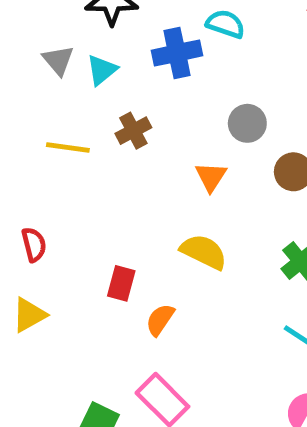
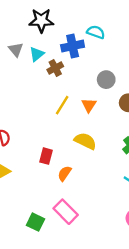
brown cross: (133, 131) -> (55, 68), moved
yellow line: (68, 148) -> (62, 105), moved, turned -66

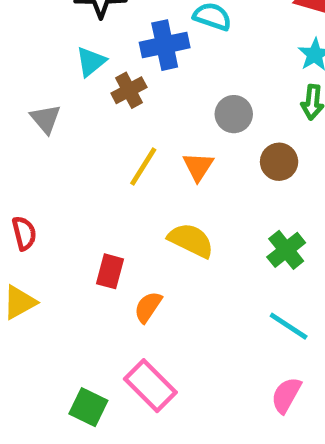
gray triangle: (16, 49) -> (46, 119), moved

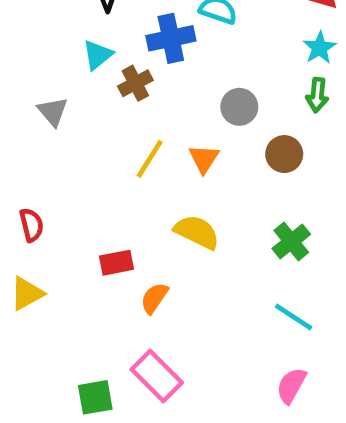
red rectangle: (110, 271) -> (117, 263), turned 64
green square: (88, 407) -> (95, 397), turned -36

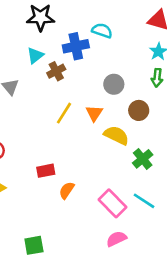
yellow semicircle: (197, 232) -> (116, 135), moved
pink rectangle: (157, 376) -> (113, 203), moved
pink semicircle: (291, 386) -> (116, 239), moved, turned 36

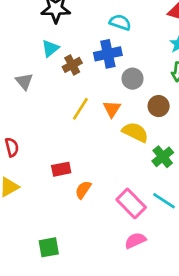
blue cross: (76, 46) -> (108, 54), moved

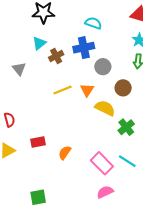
yellow line: (80, 109) -> (63, 90), turned 36
red rectangle: (61, 169) -> (38, 142), moved

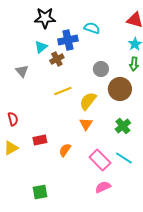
blue cross: (84, 48) -> (68, 40), moved
brown circle: (123, 88) -> (120, 89), size x1.5
orange triangle: (87, 90) -> (86, 124), moved
yellow semicircle: (105, 108) -> (88, 101), moved, turned -78

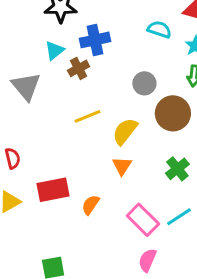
cyan semicircle: (92, 28) -> (159, 29), moved
gray triangle: (22, 71) -> (26, 86), size x1.5
red rectangle: (40, 140) -> (53, 190), size x1.5
cyan line: (124, 158) -> (179, 217), turned -66
pink semicircle: (103, 187) -> (147, 260), turned -42

